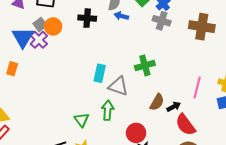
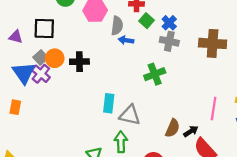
black cross: (87, 18) -> (79, 62), moved
green cross: (145, 65) -> (155, 74), moved

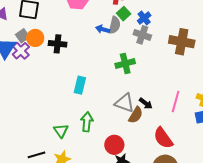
gray semicircle: (117, 26) -> (115, 25), moved
gray triangle: (130, 115) -> (125, 103), moved
black arrow: (191, 131) -> (146, 104), moved, turned 64

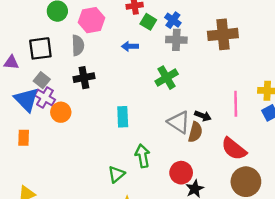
gray semicircle: (115, 25) -> (78, 45), moved
orange circle: (35, 38) -> (61, 112), moved
gray triangle: (125, 103) -> (179, 122), turned 30
green triangle: (61, 131) -> (116, 174), turned 42

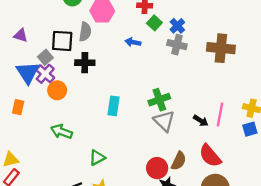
black square: (40, 48) -> (62, 41), moved
green cross: (167, 78) -> (159, 100), moved
black arrow: (203, 116) -> (201, 121), moved
brown semicircle: (195, 132) -> (179, 161), moved
green arrow: (143, 156) -> (62, 132), moved, turned -70

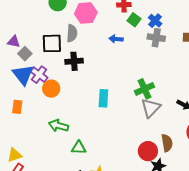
gray square: (45, 57) -> (25, 54), moved
gray triangle: (164, 121) -> (151, 108), turned 35
green triangle: (97, 158) -> (79, 148), moved, turned 35
brown semicircle: (179, 161) -> (167, 143), turned -30

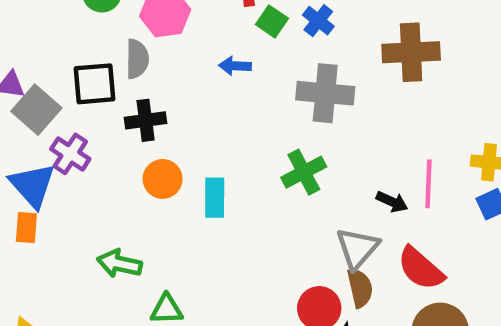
gray cross: (156, 38) -> (325, 93), moved, size x1.4
gray square: (25, 54) -> (36, 110), size x1.5
blue triangle: (23, 75) -> (32, 185), moved
orange circle: (51, 89) -> (163, 179), moved
gray triangle: (151, 108) -> (357, 248), moved

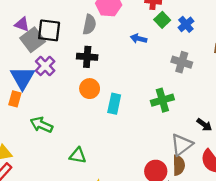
black square: (94, 84) -> (49, 30), moved
gray cross: (325, 93) -> (182, 62), size x0.7
green arrow: (119, 264) -> (41, 125), moved

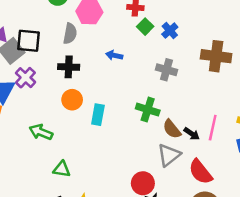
blue arrow: (139, 39) -> (114, 55), moved
green cross: (162, 100) -> (148, 110), turned 35
green arrow: (41, 125) -> (41, 132), moved
brown semicircle: (179, 165) -> (172, 129), moved, turned 144

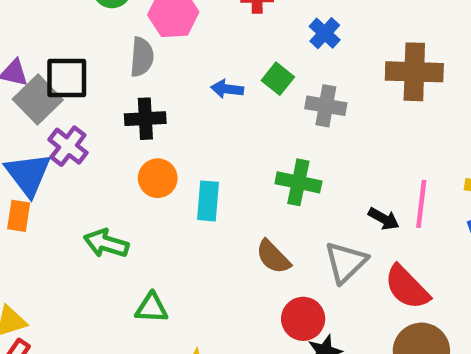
green square: (145, 27) -> (278, 79), moved
brown semicircle: (172, 129) -> (273, 257), moved

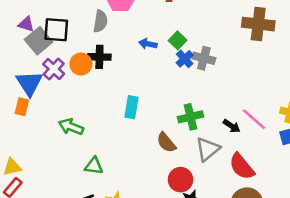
blue cross: (325, 33) -> (185, 59), moved
brown cross: (414, 72) -> (258, 24), moved
orange circle: (158, 178) -> (81, 64), moved
green cross: (298, 182) -> (190, 117), moved, turned -30
pink line: (421, 204) -> (254, 119), turned -60

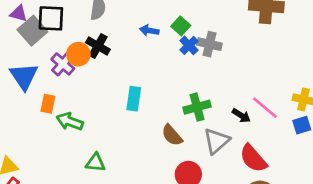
black cross: (99, 57) -> (98, 46), turned 30
purple cross: (54, 69) -> (63, 64), moved
orange rectangle: (22, 107) -> (48, 104), moved

